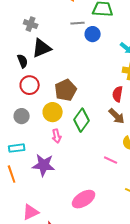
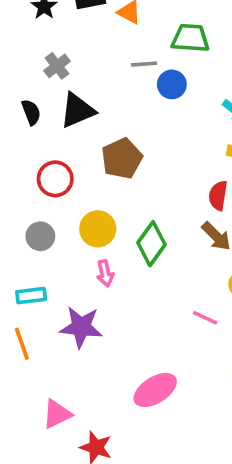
gray cross: (31, 24) -> (57, 66), turned 32
black semicircle: (23, 61) -> (31, 112), moved
brown pentagon: (66, 90) -> (122, 158), moved

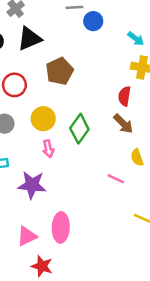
pink ellipse: (155, 390) -> (61, 227), moved, turned -56
pink triangle: (57, 414) -> (27, 236), moved

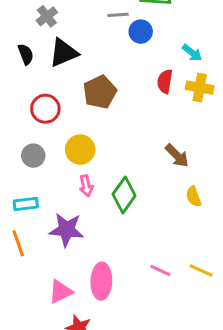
red semicircle: (125, 96) -> (165, 81), moved
green diamond: (79, 129) -> (124, 195), moved
pink line: (116, 179) -> (160, 271), moved

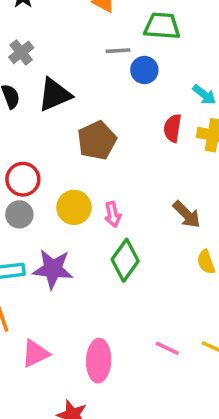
gray cross: (47, 16) -> (21, 52), moved
red circle: (45, 109) -> (23, 179), moved
pink arrow: (86, 186) -> (113, 214), moved
purple star: (67, 230) -> (53, 269), moved
pink triangle: (61, 292) -> (35, 354), moved

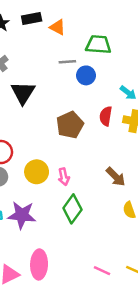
black triangle: (55, 95) -> (23, 93), turned -35
brown pentagon: (97, 140) -> (70, 125), moved
pink ellipse: (99, 361) -> (39, 264), moved

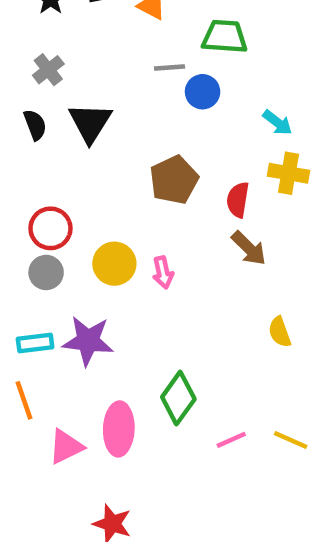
red semicircle: (106, 116) -> (238, 200), moved
brown arrow: (116, 177) -> (249, 248), moved
green diamond: (72, 209) -> (178, 398), moved
pink line: (102, 271) -> (231, 440), turned -49

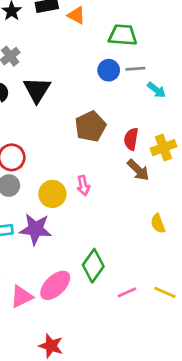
gray line: (169, 67) -> (135, 69), moved
yellow cross: (289, 173) -> (164, 148), moved, turned -30
yellow circle: (114, 264) -> (52, 194), moved
pink ellipse: (119, 429) -> (55, 285), turned 44

